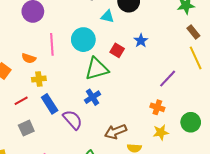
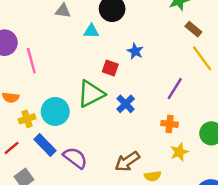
cyan circle: (83, 40) -> (55, 111), moved
pink line: (52, 44) -> (31, 61), moved
blue cross: (93, 97) -> (126, 104), moved

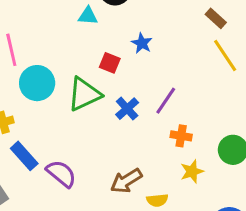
purple line: (175, 89) -> (166, 101), moved
cyan circle: (55, 111) -> (37, 83), moved

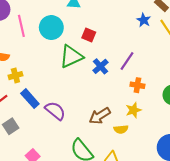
blue star: (142, 43) -> (144, 20), moved
cyan circle: (37, 83) -> (51, 28), moved
yellow star: (192, 171) -> (133, 110), moved

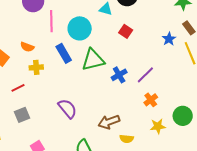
red square: (89, 35) -> (126, 31), moved
orange cross: (137, 85) -> (151, 100), turned 32
blue rectangle: (30, 99) -> (64, 53), moved
yellow star: (133, 110) -> (158, 126), moved

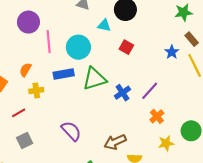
orange semicircle: (27, 47) -> (25, 70), turned 104
blue rectangle: (64, 53) -> (64, 74), turned -66

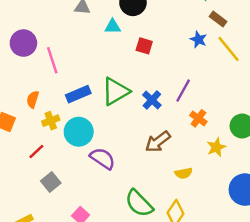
cyan circle: (78, 47) -> (79, 132), moved
brown arrow: (115, 142) -> (158, 142), moved

